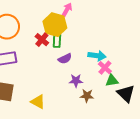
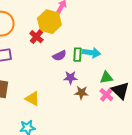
green rectangle: (57, 41) -> (77, 55), moved
pink cross: (105, 68) -> (106, 95), moved

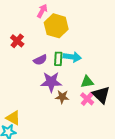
yellow hexagon: (49, 22) -> (56, 26), moved
purple star: (70, 78) -> (51, 82), size x1.5
yellow triangle: (32, 99) -> (13, 118), moved

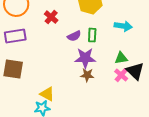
cyan arrow: (72, 57) -> (123, 26), moved
brown star: (62, 97) -> (87, 75), moved

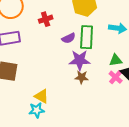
red cross: (51, 17) -> (46, 19), turned 32
green rectangle: (92, 35) -> (87, 37), size x1.6

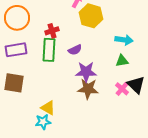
green rectangle: (87, 37) -> (49, 50), moved
green triangle: (116, 60) -> (122, 61), moved
brown star: (82, 77) -> (88, 89), size x1.5

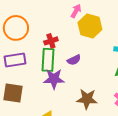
purple star: (86, 72) -> (54, 79), moved

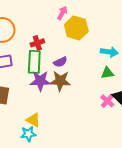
brown star: (87, 99) -> (60, 81), moved

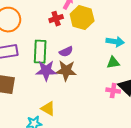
red cross: (37, 43) -> (56, 19), moved
pink cross: (107, 101) -> (113, 91), turned -32
yellow triangle: (33, 120) -> (48, 109), moved

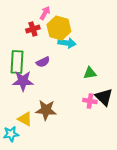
cyan arrow: (115, 42) -> (67, 43), moved
brown star: (66, 71) -> (46, 110), moved

